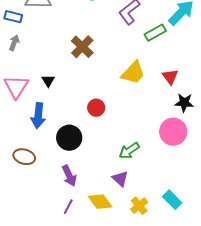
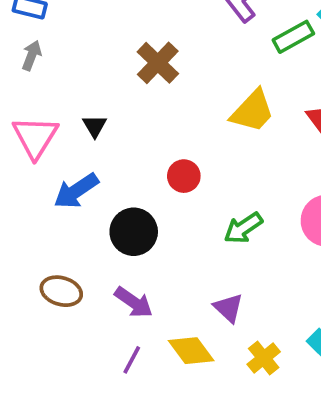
blue arrow: (38, 116) -> (76, 191), turned 50
green arrow: (129, 151) -> (243, 228), moved
brown ellipse: (24, 157) -> (61, 291), moved
purple arrow: (69, 176) -> (134, 302), turned -30

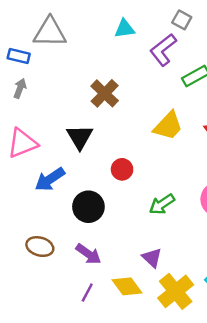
black triangle: (95, 126) -> (80, 137), moved, size x1.6
pink triangle: (35, 137) -> (22, 143), turned 36
yellow cross: (264, 358) -> (176, 291), size x1.6

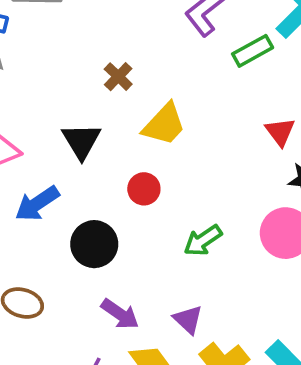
brown cross: (105, 93) -> (118, 77), size x0.7
yellow trapezoid: (168, 126) -> (164, 124), moved
purple arrow: (88, 254) -> (120, 314), moved

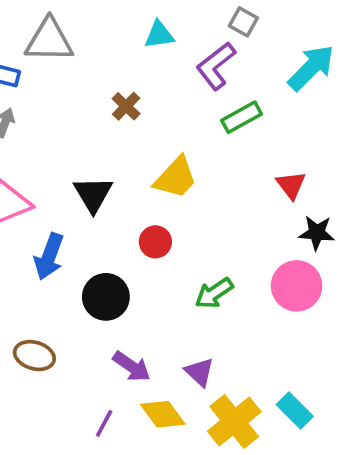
green rectangle: (253, 51) -> (242, 117), moved
brown cross: (118, 77) -> (126, 106), moved
blue arrow: (37, 204) -> (49, 257), turned -36

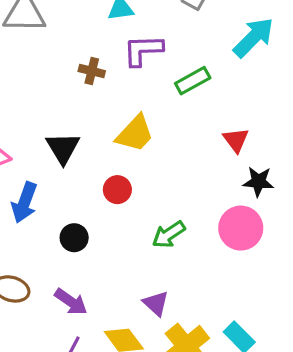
purple L-shape: (216, 66) -> (143, 50), moved, turned 36
brown cross: (126, 106) -> (92, 71), turned -30
black circle: (106, 297) -> (74, 238), size x0.7
purple arrow: (132, 367) -> (71, 302), moved

